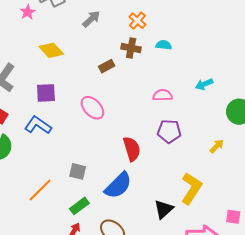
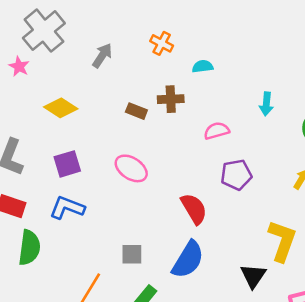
brown cross: (131, 48) -> (171, 99), moved
brown rectangle: (107, 66) -> (136, 111), turned 63
cyan arrow: (204, 84) -> (266, 104), turned -48

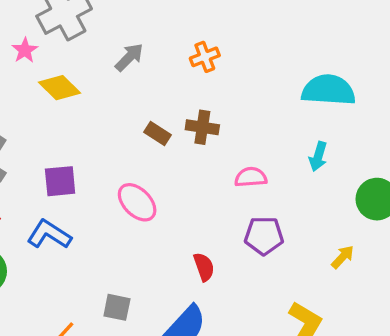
orange cross: (162, 43) -> (205, 57), turned 30
cyan semicircle: (203, 66) -> (328, 90), moved, size x2.0
yellow diamond: (61, 108) -> (60, 88), moved
red semicircle: (194, 209) -> (204, 267), size x0.7

